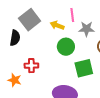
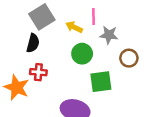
black semicircle: (15, 38) -> (33, 43), moved
orange star: (15, 80) -> (17, 87), size x1.5

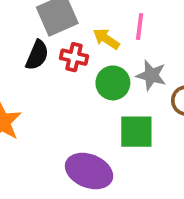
gray star: (109, 35) -> (151, 75), moved
red cross: (38, 72) -> (74, 57), moved

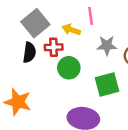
green circle: (113, 83) -> (69, 68), moved

